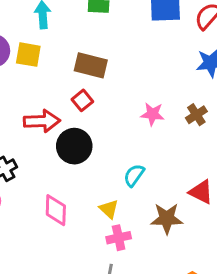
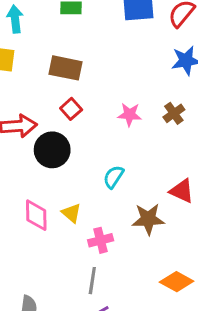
red square: (82, 100) -> (71, 109), moved
yellow triangle: (109, 209) -> (71, 213), moved

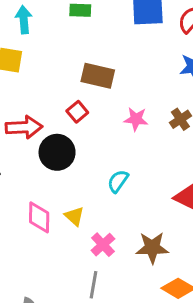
brown rectangle: (66, 68) -> (98, 76), moved
brown star: (148, 219) -> (152, 248), moved
pink cross: (101, 240) -> (103, 245), turned -30

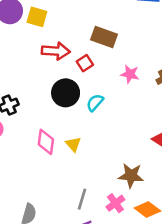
red arrow: (24, 127) -> (56, 51), moved
cyan semicircle: (118, 181) -> (95, 103), moved
pink cross: (103, 245) -> (115, 203), moved

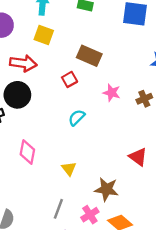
yellow square: (37, 17) -> (44, 35), moved
red arrow: (56, 51) -> (23, 63), moved
black circle: (66, 93) -> (17, 95), moved
yellow triangle: (73, 144) -> (69, 169), moved

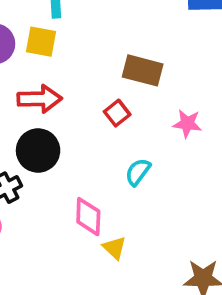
yellow square: (44, 35) -> (41, 42), moved
pink diamond: (27, 152) -> (88, 217), moved
yellow triangle: (69, 169) -> (114, 248), moved

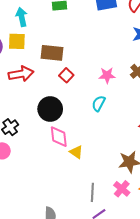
brown rectangle: (143, 70) -> (52, 53), moved
black circle: (38, 151) -> (50, 109), moved
cyan semicircle: (138, 172) -> (99, 103), moved

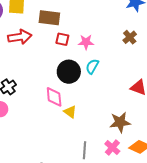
red square: (66, 75) -> (62, 39), turned -32
pink star: (107, 75) -> (86, 42), moved
black circle: (50, 109) -> (69, 72), moved

